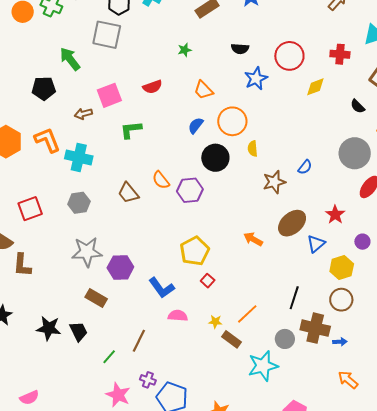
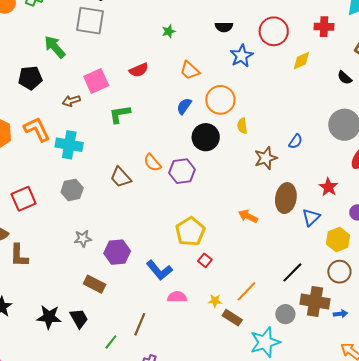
brown ellipse: (292, 223) -> (286, 198), turned -36
gray star: (87, 252) -> (83, 239), size x0.6
black line: (294, 298) -> (292, 272), turned 30

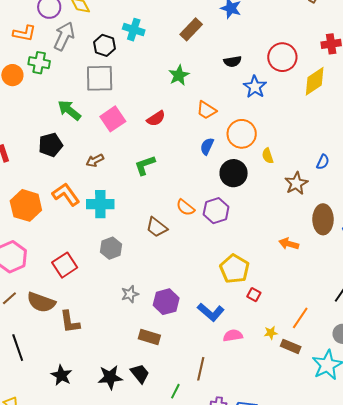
green star: (169, 31) -> (179, 75), size x1.5
yellow diamond: (301, 61) -> (315, 81), size x1.4
pink square: (96, 81) -> (113, 119), moved

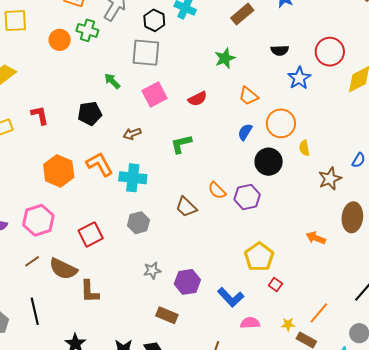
green arrow: (69, 110) -> (112, 81), size x0.7

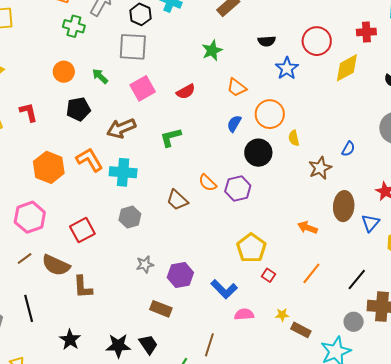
orange circle: (60, 40) -> (64, 72), moved
brown arrow: (132, 134) -> (121, 128), size x1.6
orange line: (319, 313) -> (311, 273), moved

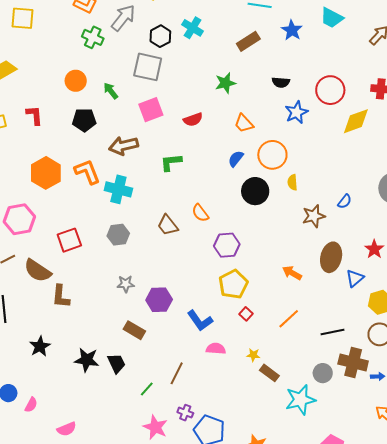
purple hexagon: (238, 188) -> (227, 245), moved
black line: (357, 280) -> (332, 332), turned 30

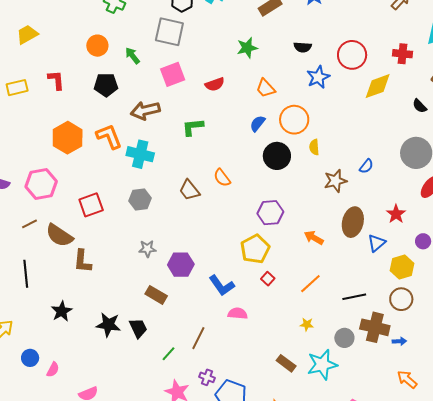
purple hexagon: (227, 245) -> (270, 213), moved
yellow star: (253, 355) -> (307, 324), moved
brown rectangle: (269, 373) -> (286, 363), moved

